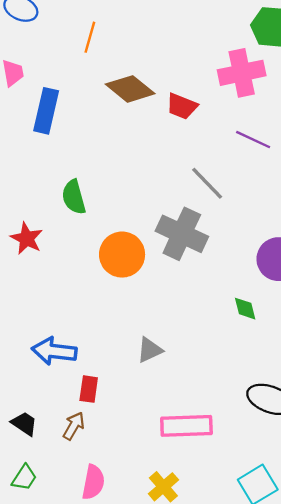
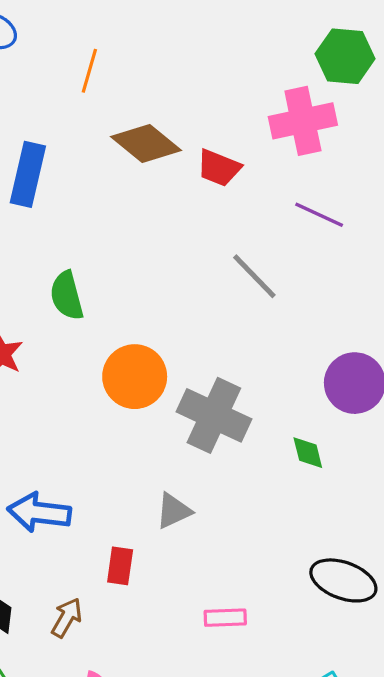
gray cross: (182, 234) -> (214, 415), moved
red rectangle: (89, 389) -> (120, 566), moved
pink rectangle: (186, 426) -> (225, 618), size x0.6

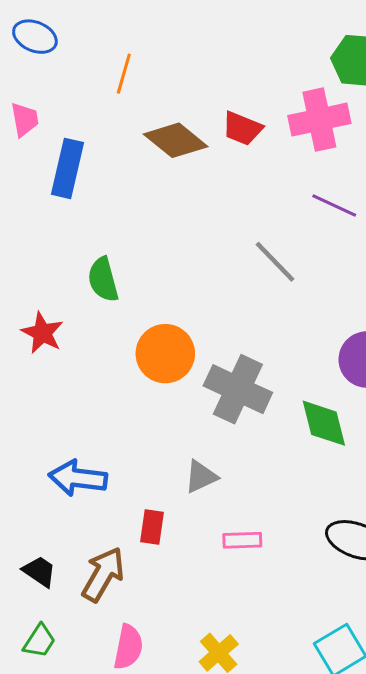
red trapezoid: (219, 168) -> (242, 128), moved
green diamond: (308, 453) -> (324, 423), size x1.6
brown arrow: (67, 618) -> (103, 574), size x1.5
pink rectangle: (225, 618) -> (242, 540), moved

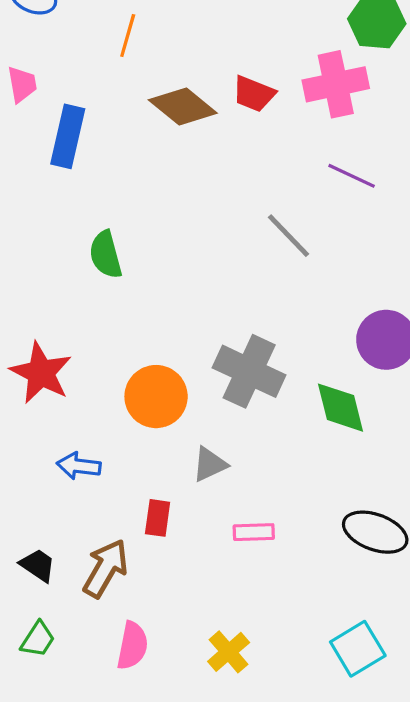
red star: (42, 333) -> (41, 373), moved, size x1.4
orange circle: (165, 354) -> (156, 397), moved
blue arrow: (78, 478) -> (79, 466), size x0.7

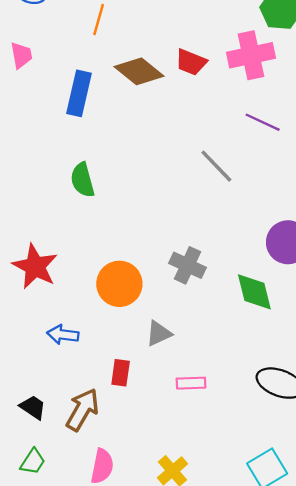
blue rectangle: (68, 136) -> (79, 93), moved
gray cross: (249, 371) -> (188, 265), size x0.7

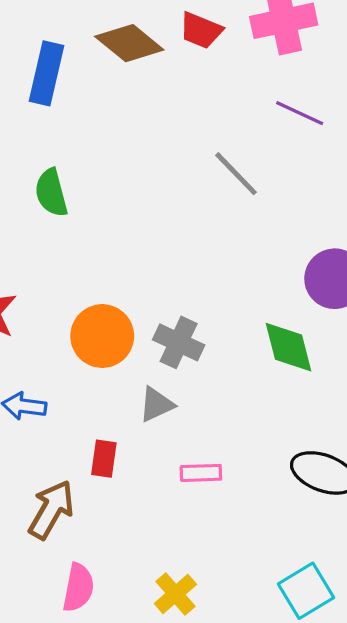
gray cross: (188, 265) -> (179, 342), moved

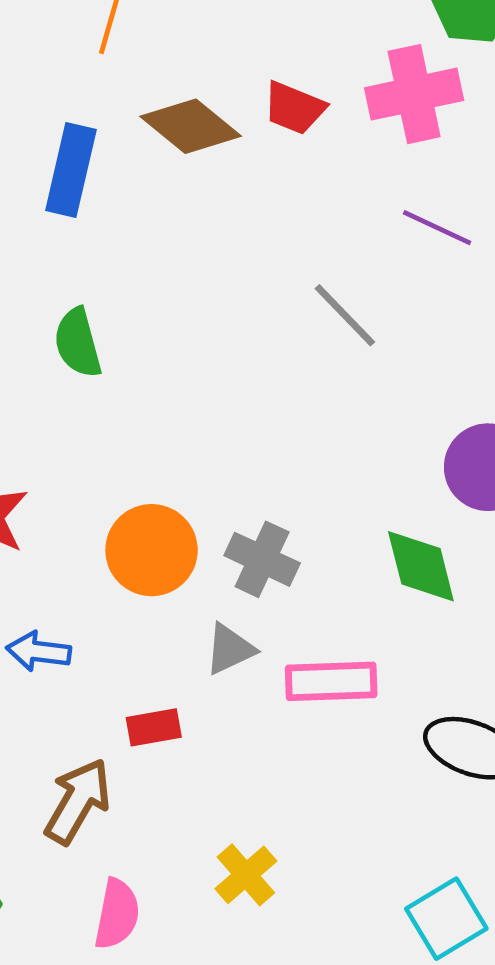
red rectangle: (104, 459) -> (154, 727), turned 72
pink rectangle: (201, 473) -> (331, 681), moved, size x1.5
yellow cross: (175, 594) -> (246, 875), moved

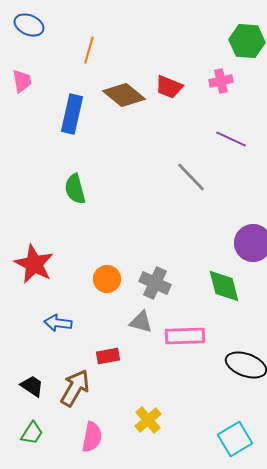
pink cross: (414, 94) -> (221, 81), size x0.6
orange circle: (152, 550) -> (107, 279), size x0.7
gray triangle: (230, 649) -> (141, 322), turned 40

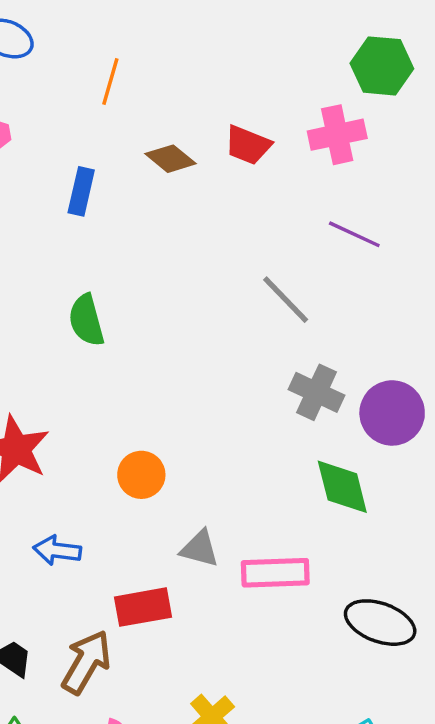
pink cross: (221, 81) -> (337, 135), size x1.4
brown diamond: (124, 95) -> (171, 159), size x0.7
blue rectangle: (72, 114) -> (81, 191), size x0.7
gray cross: (155, 283) -> (317, 392), moved
red rectangle: (108, 356) -> (143, 607), size x1.4

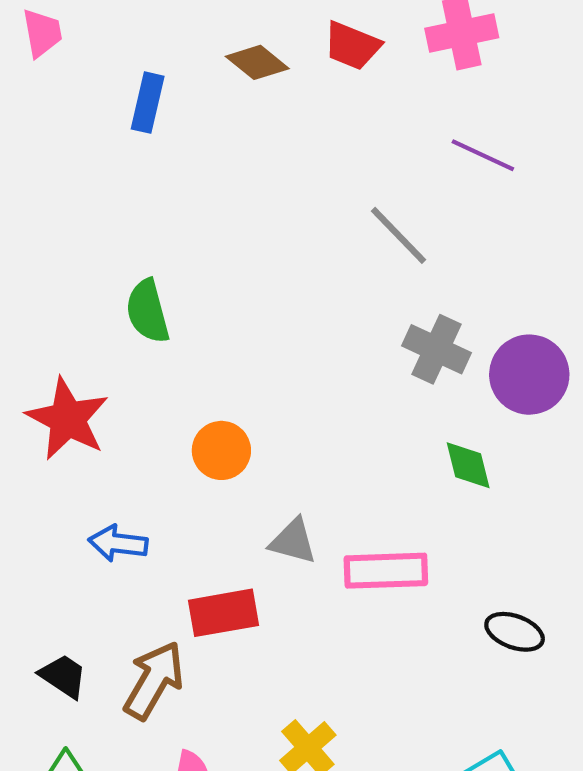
green semicircle: (86, 320) -> (148, 311), moved
green diamond: (342, 487) -> (468, 465), size x0.7
black ellipse: (380, 623) -> (515, 632), size x0.7

